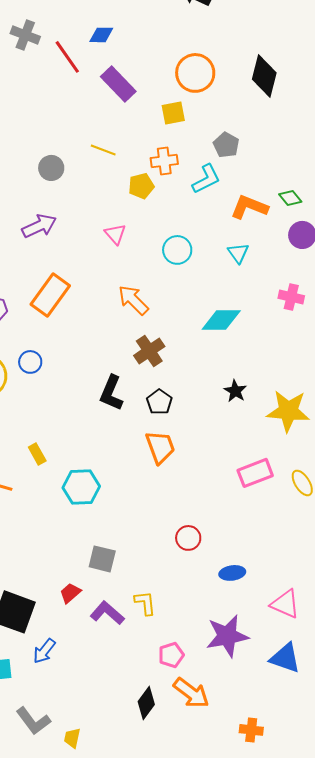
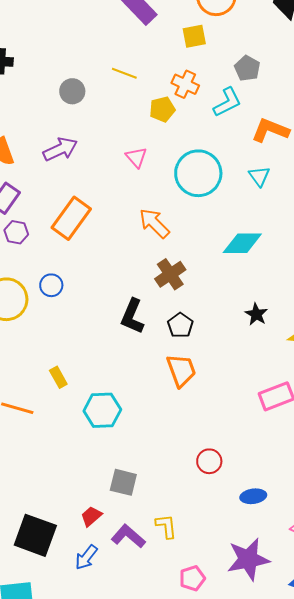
orange cross: (164, 161) -> (185, 84), turned 32
cyan circle: (177, 250) -> (198, 173), size x1.6
blue arrow: (44, 651) -> (86, 557), moved

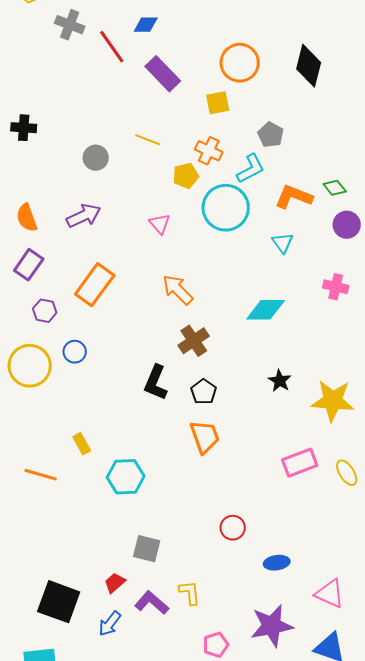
cyan circle: (198, 173) -> (226, 208), moved
purple hexagon: (16, 232) -> (45, 311), moved

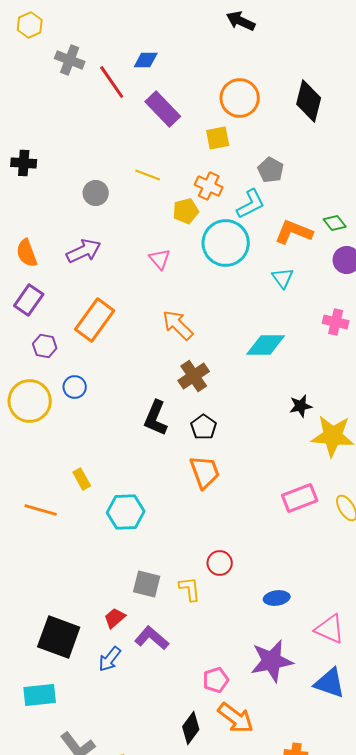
black star: (280, 381) -> (301, 406), moved, turned 30
red circle: (233, 528) -> (220, 563), moved
yellow L-shape: (190, 593) -> (190, 589), moved

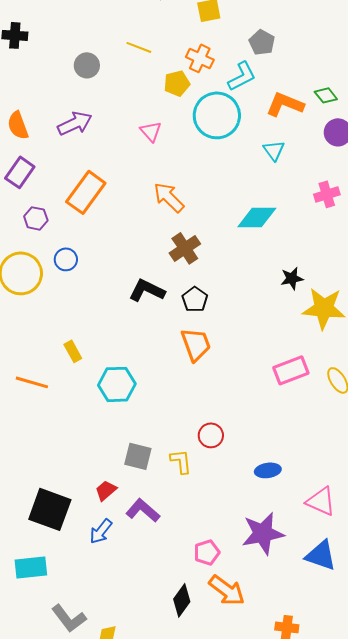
pink cross: (336, 322) -> (327, 194), turned -30
black L-shape: (156, 418) -> (147, 290), turned 93

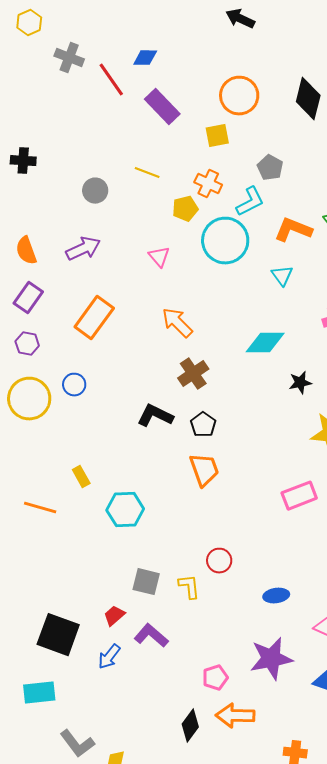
purple hexagon: (36, 218) -> (27, 344), moved
black star: (292, 278) -> (300, 383), moved
orange arrow: (227, 590) -> (235, 716), turned 144

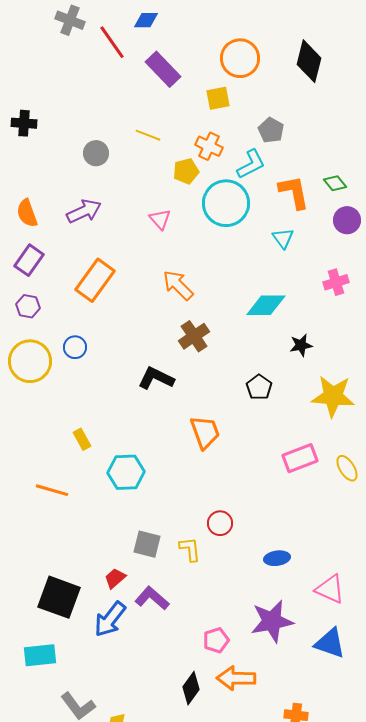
orange L-shape: (293, 230) -> (294, 192), turned 57
black pentagon: (203, 425) -> (259, 387), moved
orange line: (40, 508) -> (52, 490), moved
blue arrow: (109, 657) -> (110, 619), size x1.4

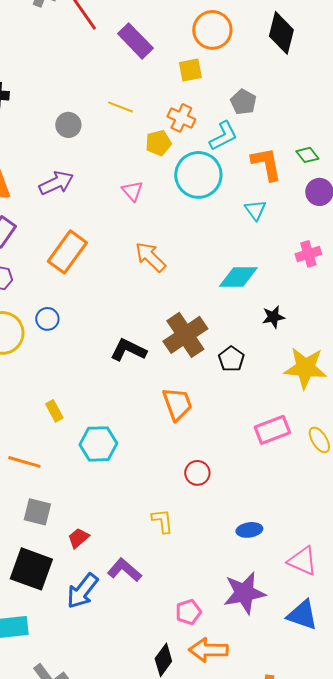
brown cross: (194, 336) -> (185, 335), moved, size x1.4
red circle: (220, 523) -> (197, 473), moved
gray square: (147, 544) -> (37, 512), moved
red trapezoid: (115, 578) -> (78, 538), moved

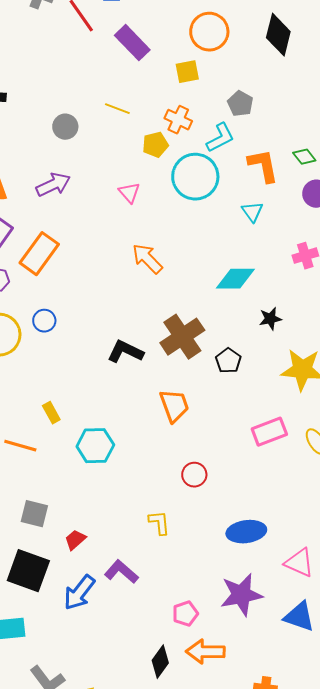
orange rectangle: (67, 252) -> (39, 254), moved
orange line: (24, 462) -> (20, 446), moved
blue ellipse: (249, 530) -> (246, 532), size x1.5

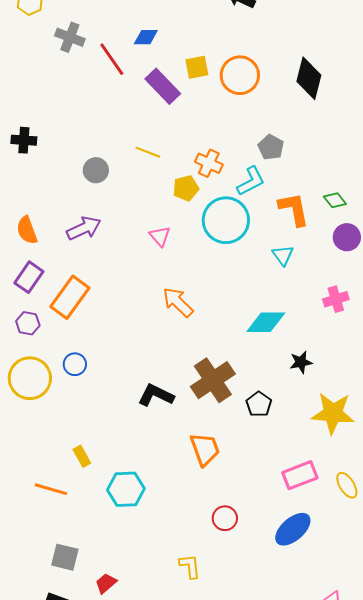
yellow square: (187, 72) -> (197, 67), moved
blue ellipse: (246, 532) -> (293, 529), moved, turned -33

